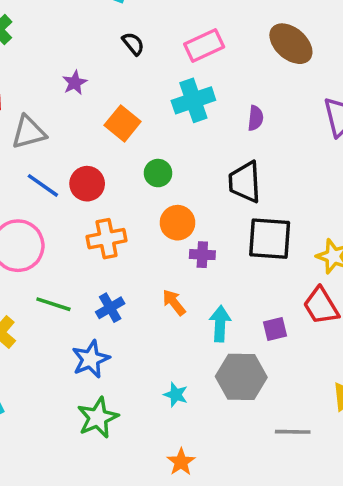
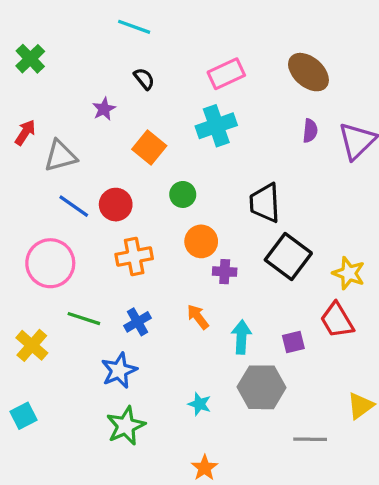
black semicircle: (133, 44) -> (144, 79), moved
purple semicircle: (255, 118) -> (310, 131), moved
black square: (270, 239) -> (288, 256), turned 33

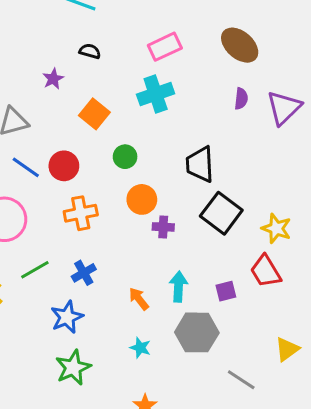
black semicircle: (144, 79) -> (90, 51), turned -35
orange arrow: (198, 317) -> (139, 299), moved
green line: (84, 319) -> (35, 270), turned -48
gray line: (310, 439) -> (241, 380), turned 32

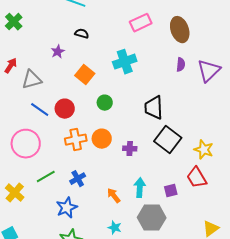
brown ellipse: (240, 45) -> (180, 30), turned 30
pink rectangle: (165, 47) -> (141, 23), moved
orange circle: (142, 199) -> (102, 139), moved

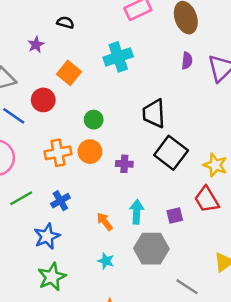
green circle: (105, 103) -> (94, 120), moved
red circle: (65, 109) -> (43, 100), moved

